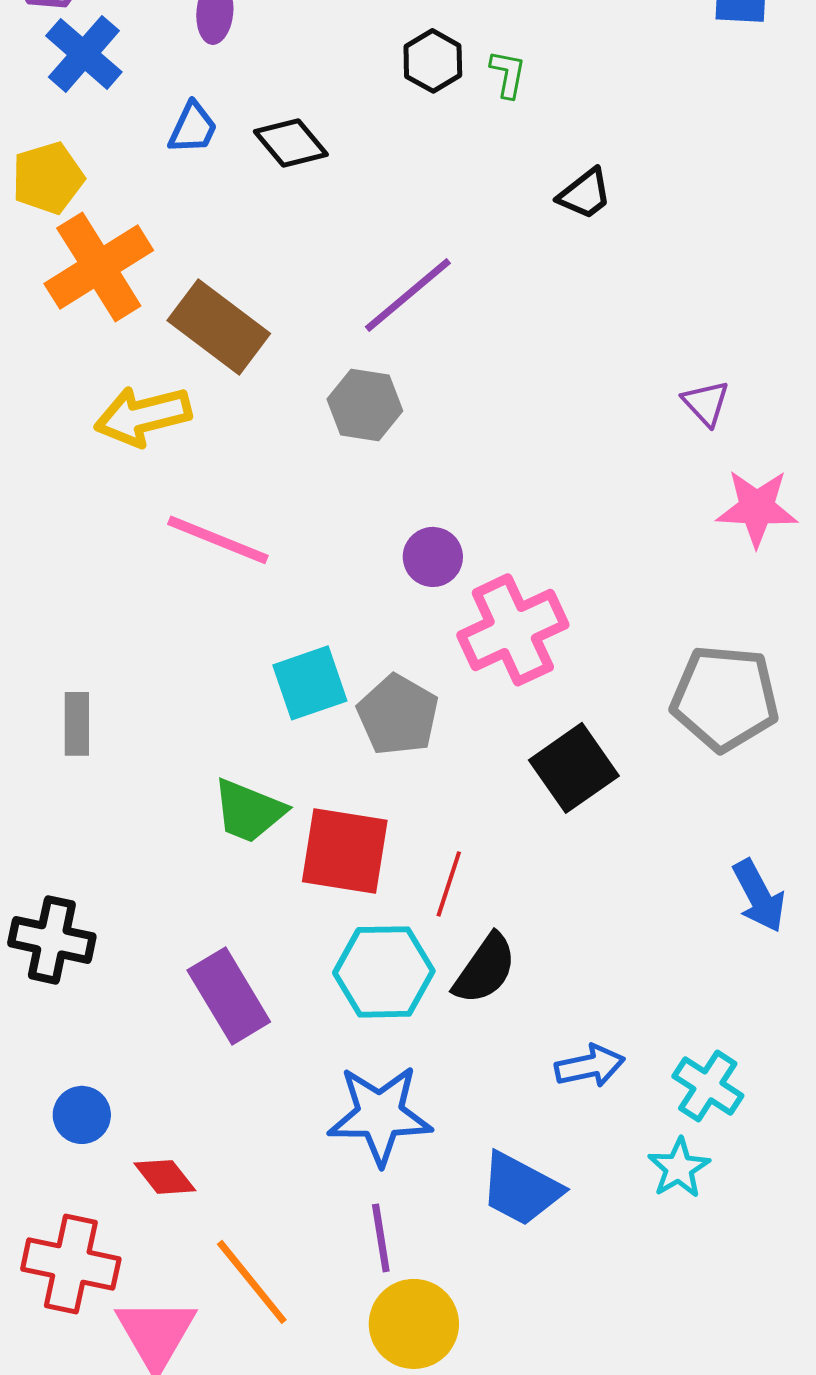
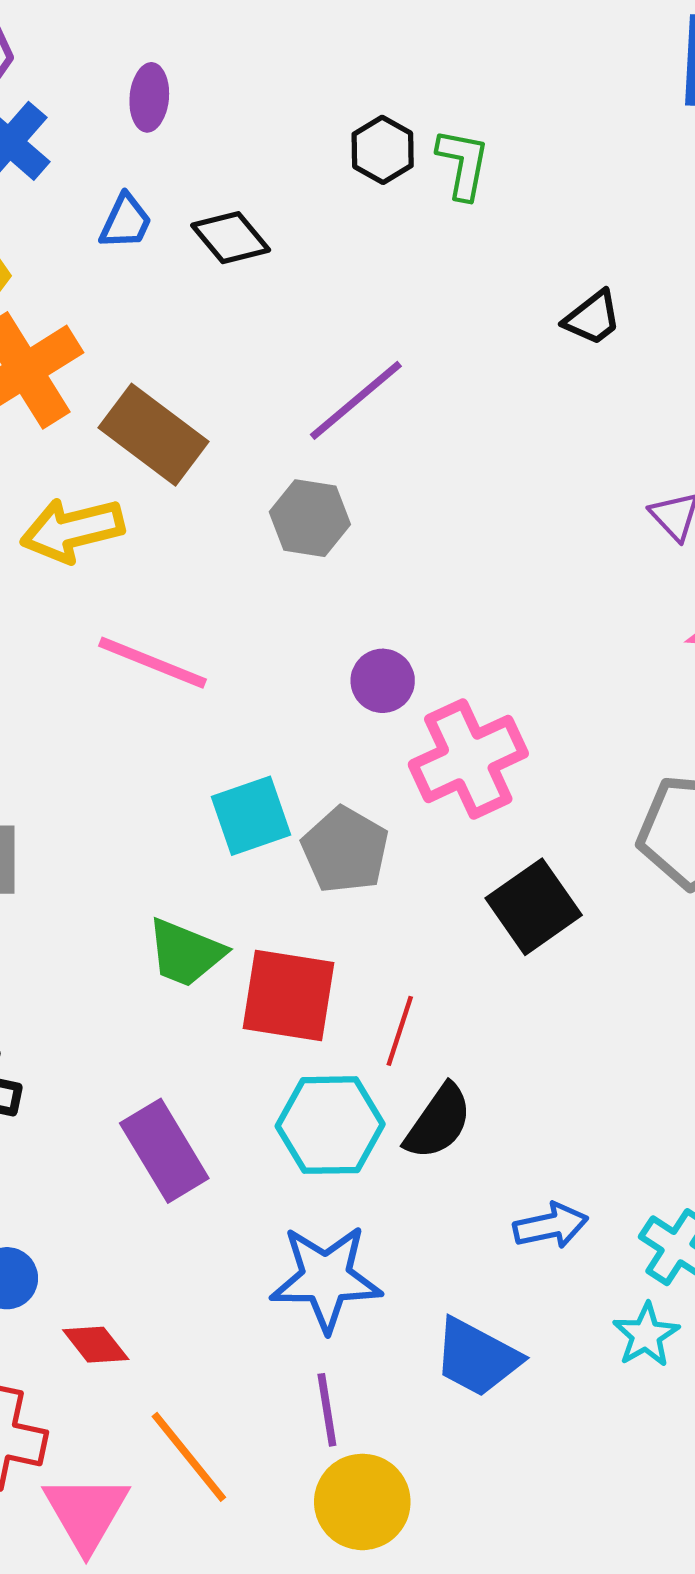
green L-shape: (508, 74) -> (463, 164), size x1.4
black trapezoid: (585, 194) -> (592, 318), moved

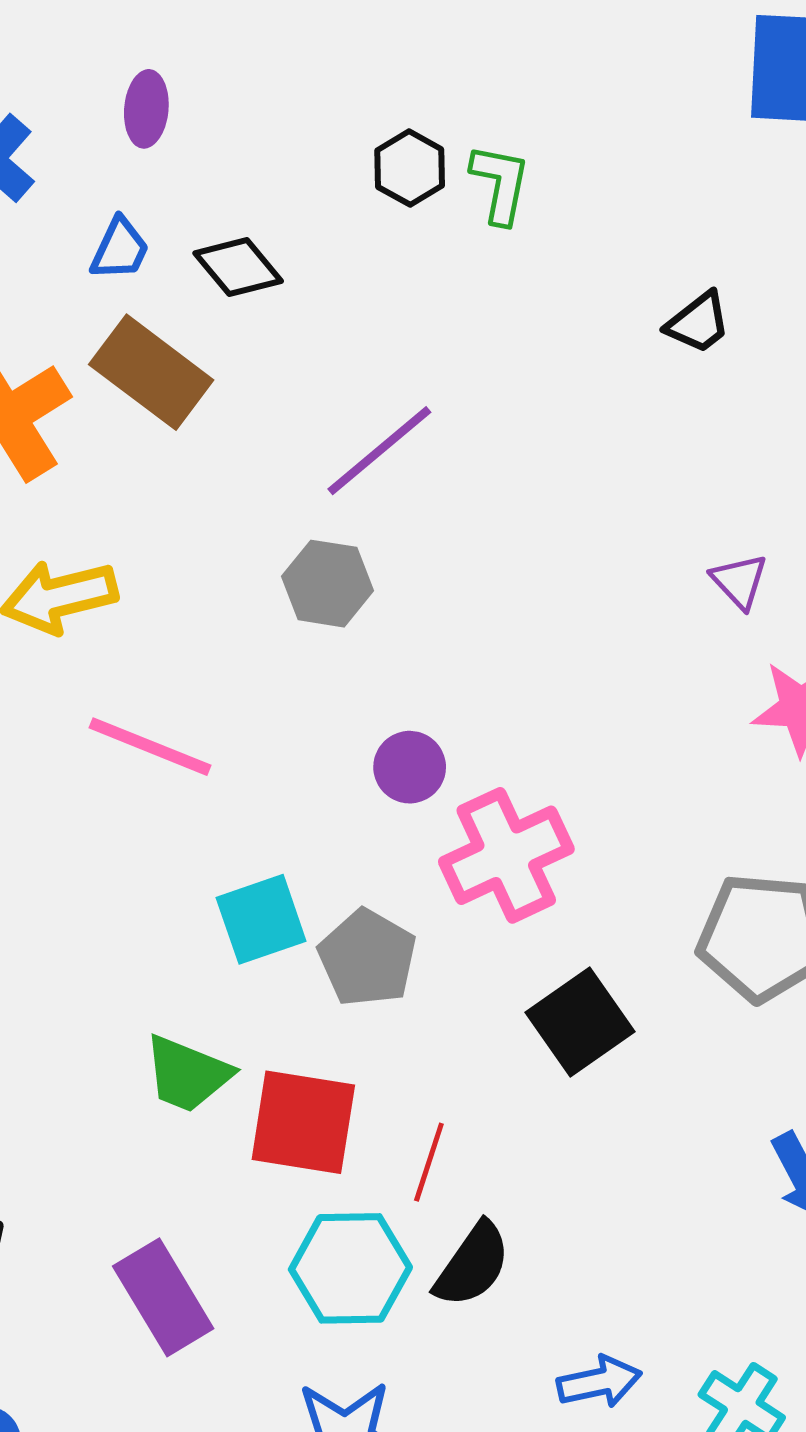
black trapezoid: (592, 318) -> (698, 323), moved
brown rectangle: (154, 435) -> (151, 372), moved

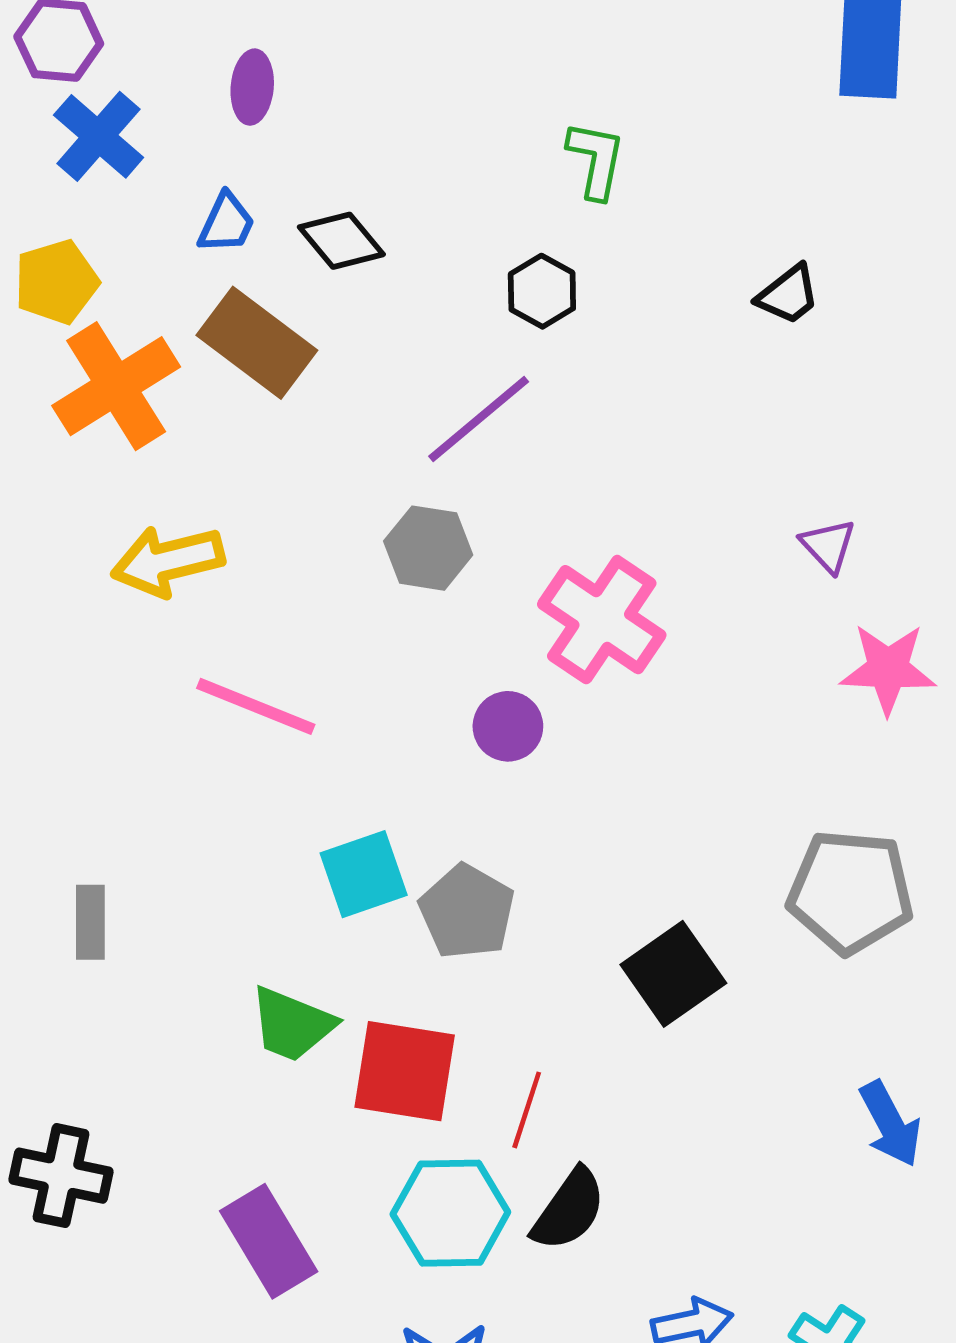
black hexagon: (410, 168) -> (542, 291), moved
pink cross: (506, 855) -> (602, 620), moved, turned -31

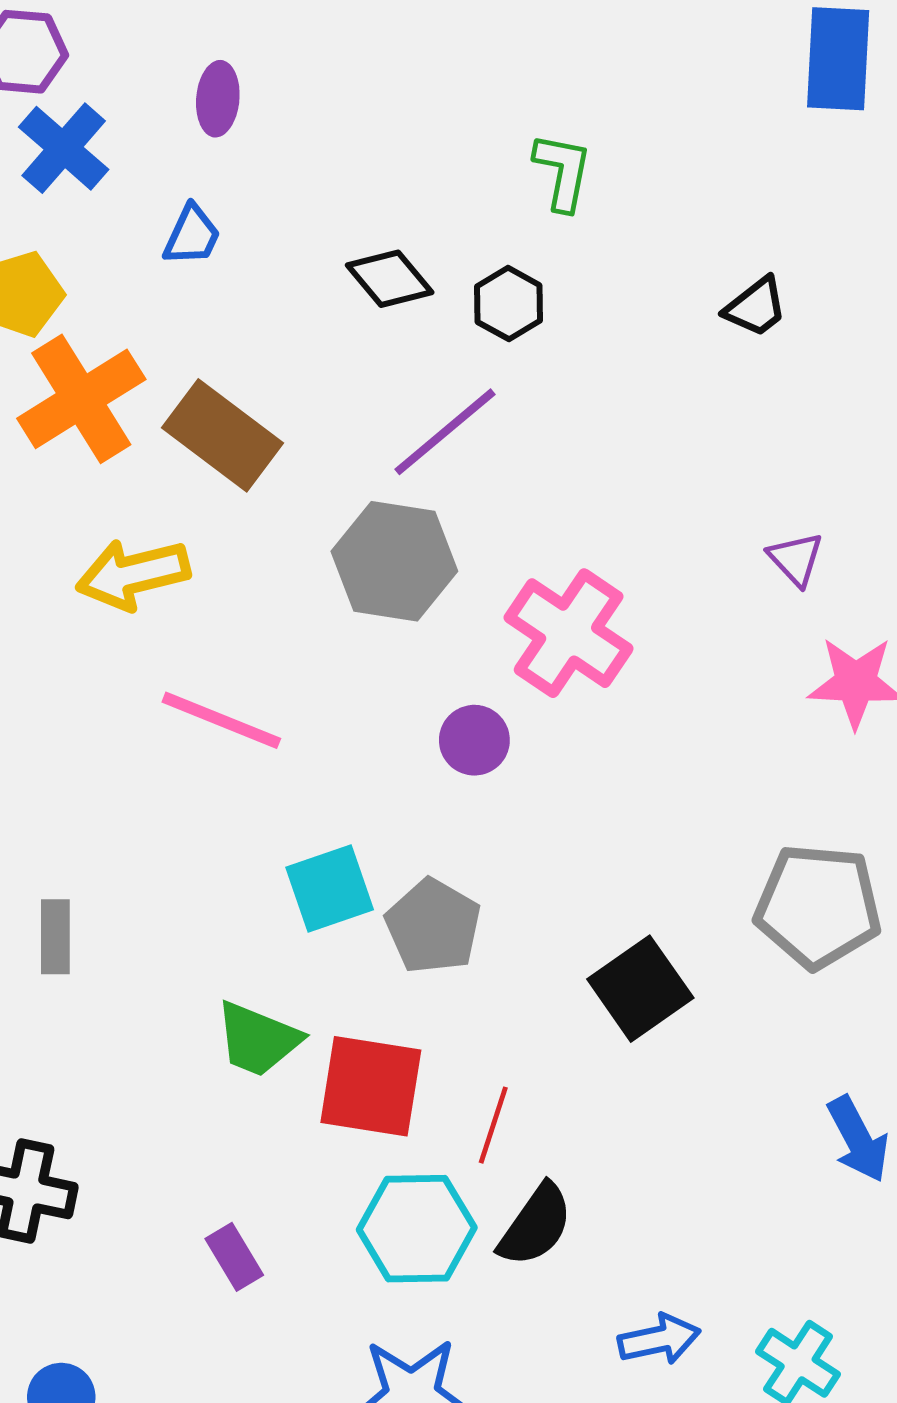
black diamond: (341, 241) -> (390, 279), moved
brown rectangle: (257, 343) -> (223, 435), moved
gray hexagon: (428, 548) -> (394, 561), size x1.4
purple rectangle: (269, 1241) -> (234, 1257), size x0.6

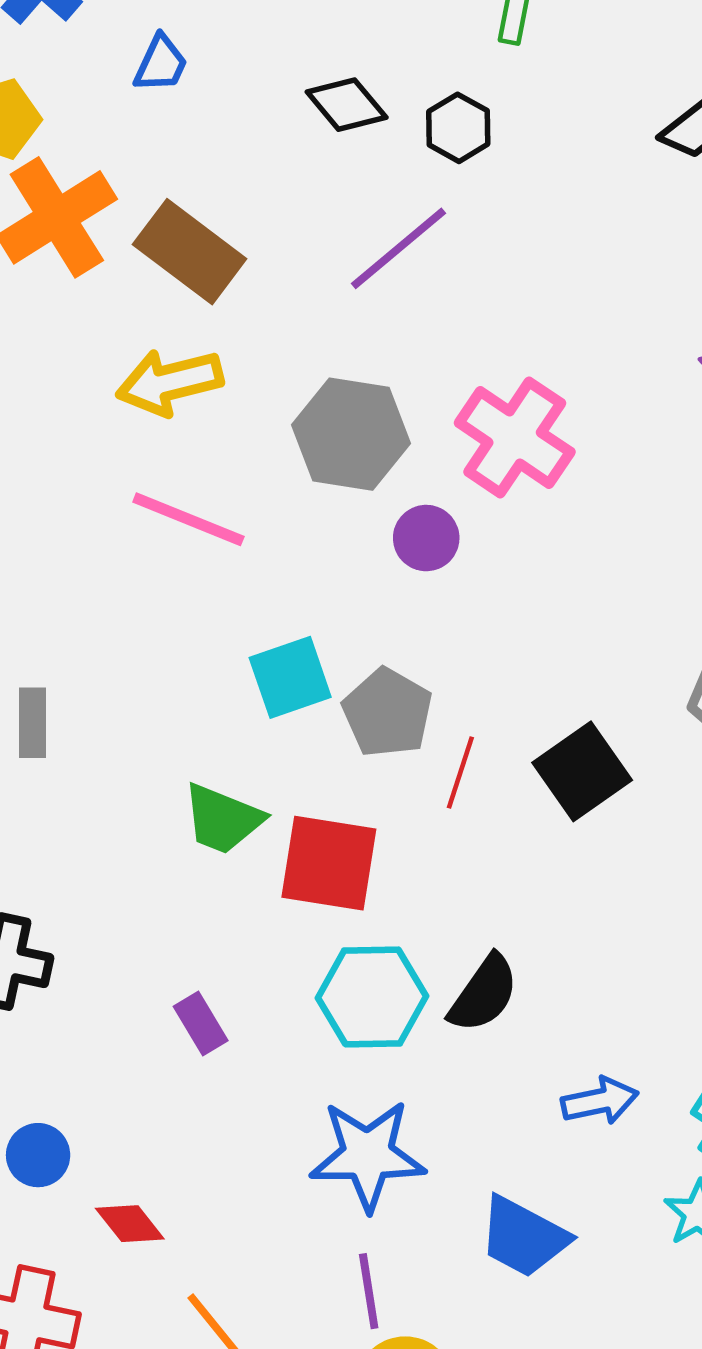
gray hexagon: (394, 561) -> (351, 434), moved
yellow arrow: (133, 574) -> (170, 382), moved
red line: (493, 1125) -> (460, 772), moved

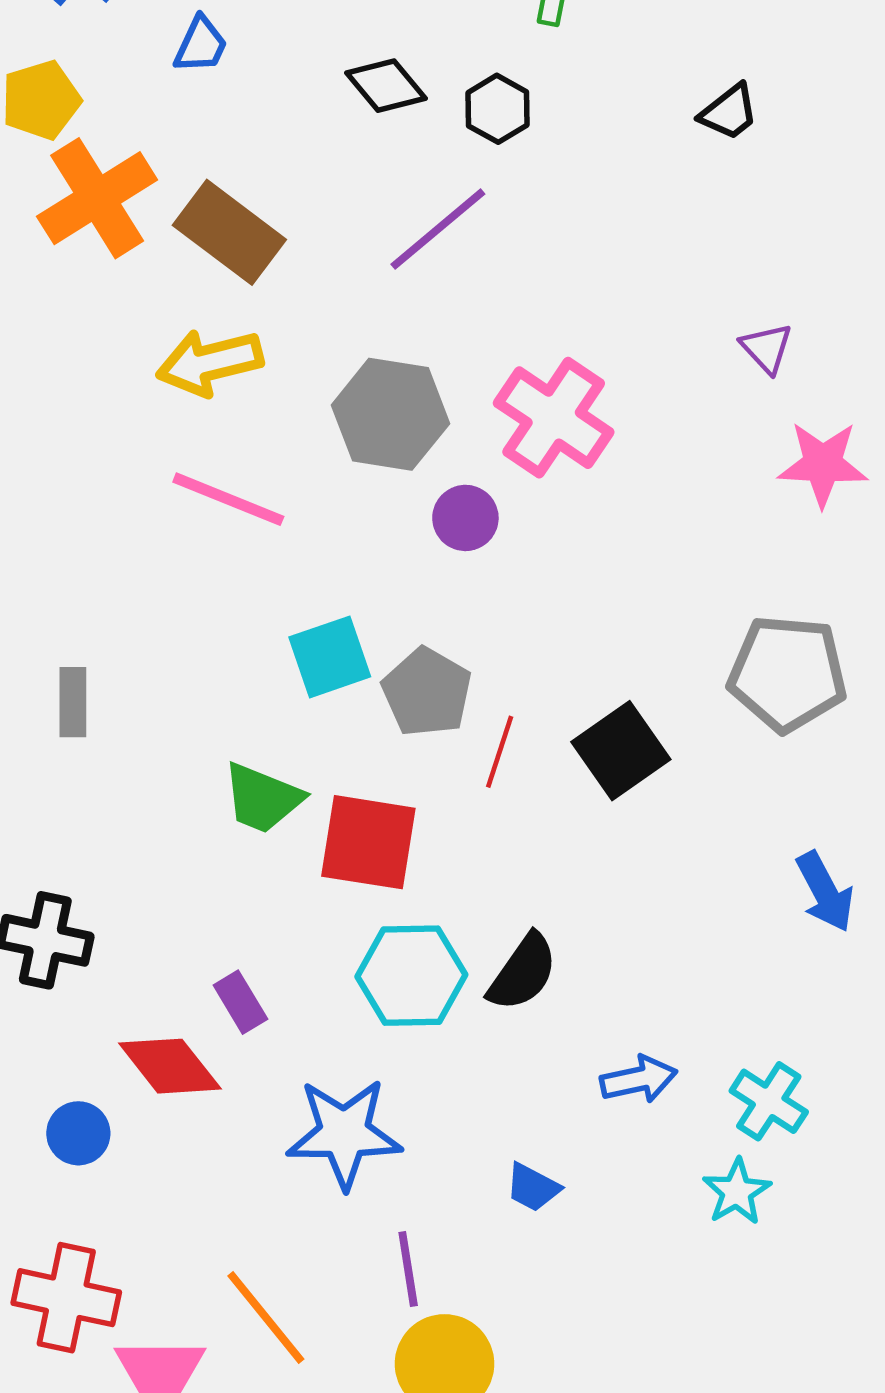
blue star: (368, 1155) -> (344, 1133), moved
red diamond: (130, 1224) -> (170, 1066), moved, size x1.5
blue trapezoid: (523, 1237) -> (533, 1187), moved, size x0.6

